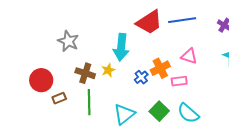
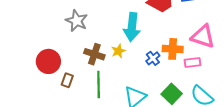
pink triangle: (189, 56) -> (203, 36), size x1.4
orange cross: (160, 68) -> (173, 49), turned 30
brown rectangle: (59, 98) -> (67, 80), turned -48

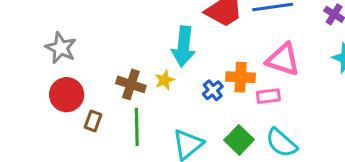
gray star: (77, 21) -> (61, 48), moved

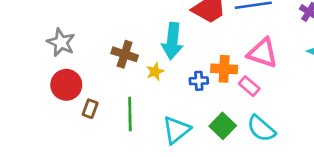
brown cross: (131, 84) -> (125, 54), moved
blue cross: (213, 90) -> (199, 81), turned 36
pink rectangle: (268, 96) -> (249, 86), turned 48

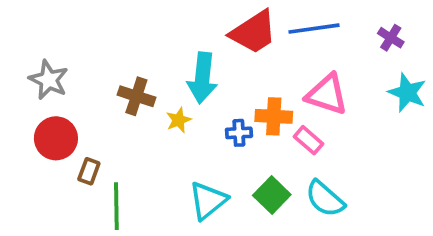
green line: (130, 114) -> (116, 206), moved

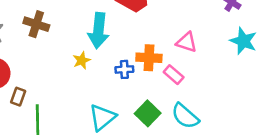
pink triangle: (327, 94) -> (186, 42), size x0.7
brown cross: (136, 96) -> (36, 24), moved

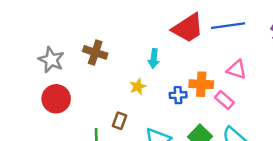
cyan arrow: (98, 31) -> (154, 59), size x0.6
brown rectangle: (18, 97) -> (120, 121), moved

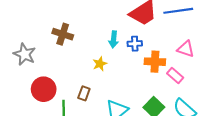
gray star: (51, 60) -> (25, 54), moved
blue cross: (178, 95) -> (135, 44), moved
red circle: (56, 99) -> (44, 89), moved

